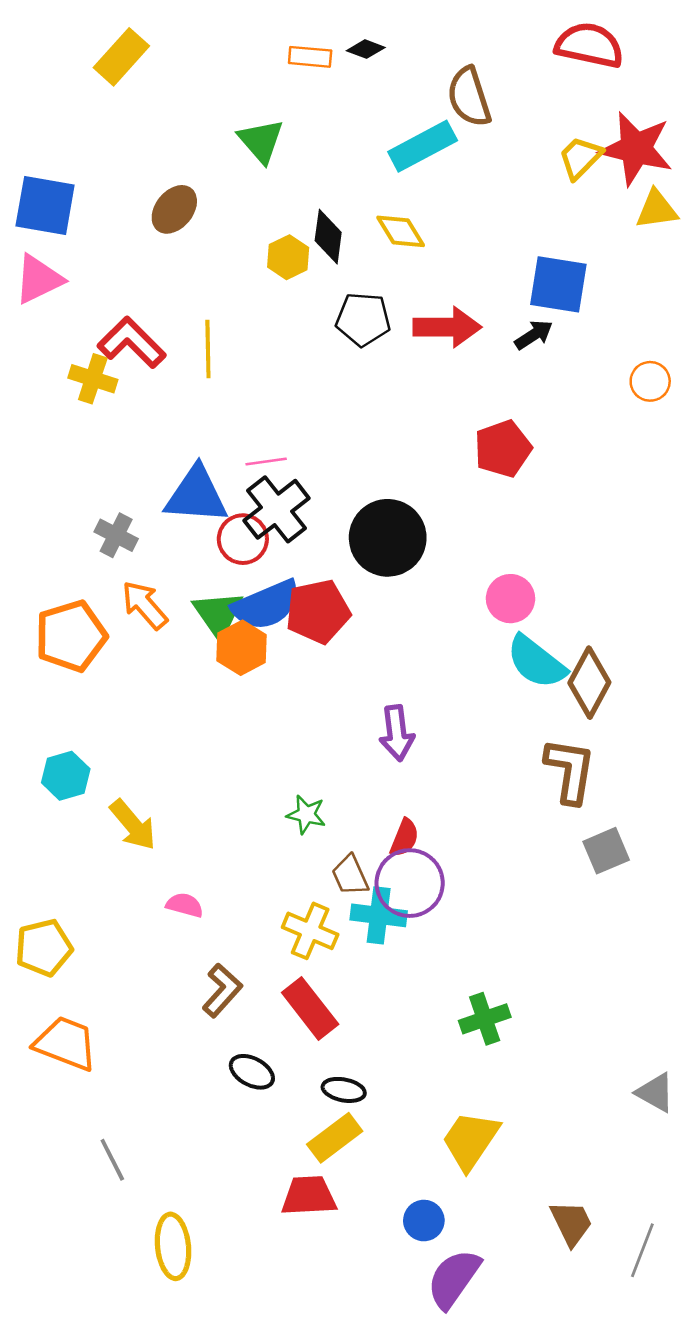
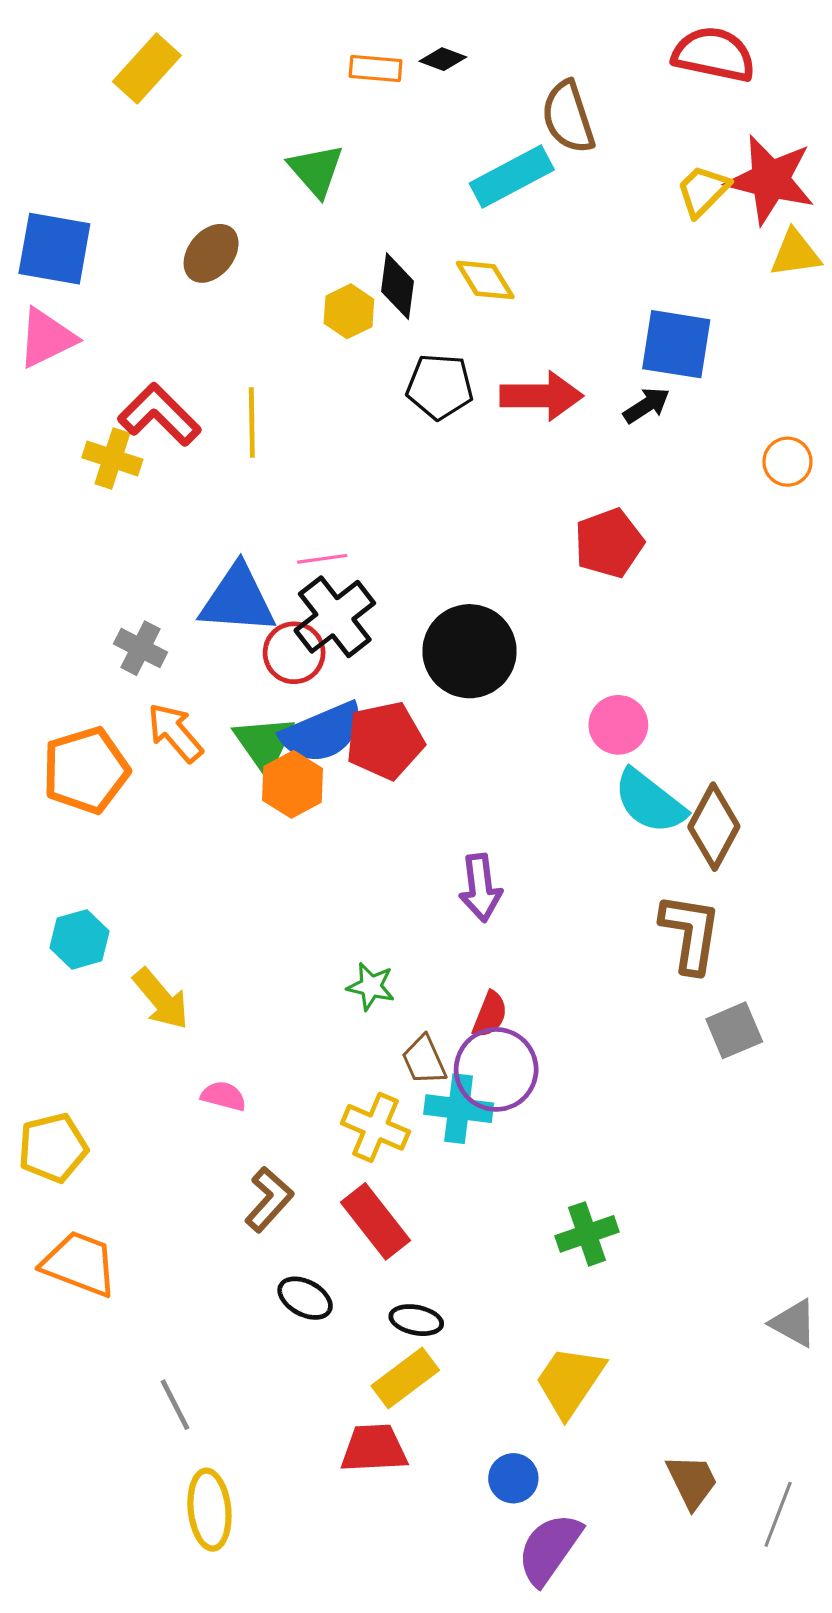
gray line: (112, 1160) -> (175, 1405), moved

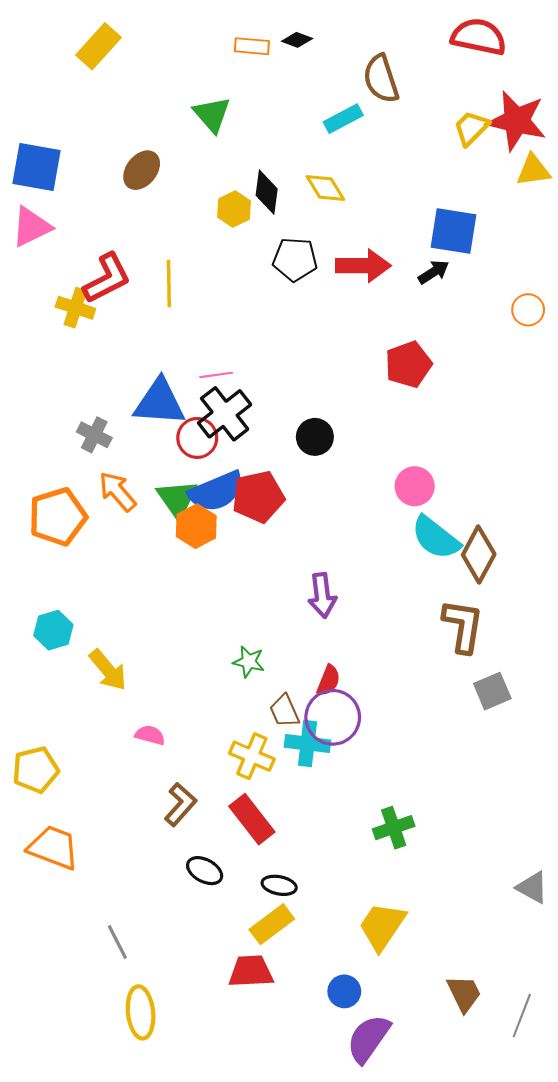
cyan rectangle: (512, 177) -> (343, 119), size x0.7
red L-shape: (159, 415) -> (107, 278), turned 108
black circle: (470, 651) -> (315, 437), size x0.6

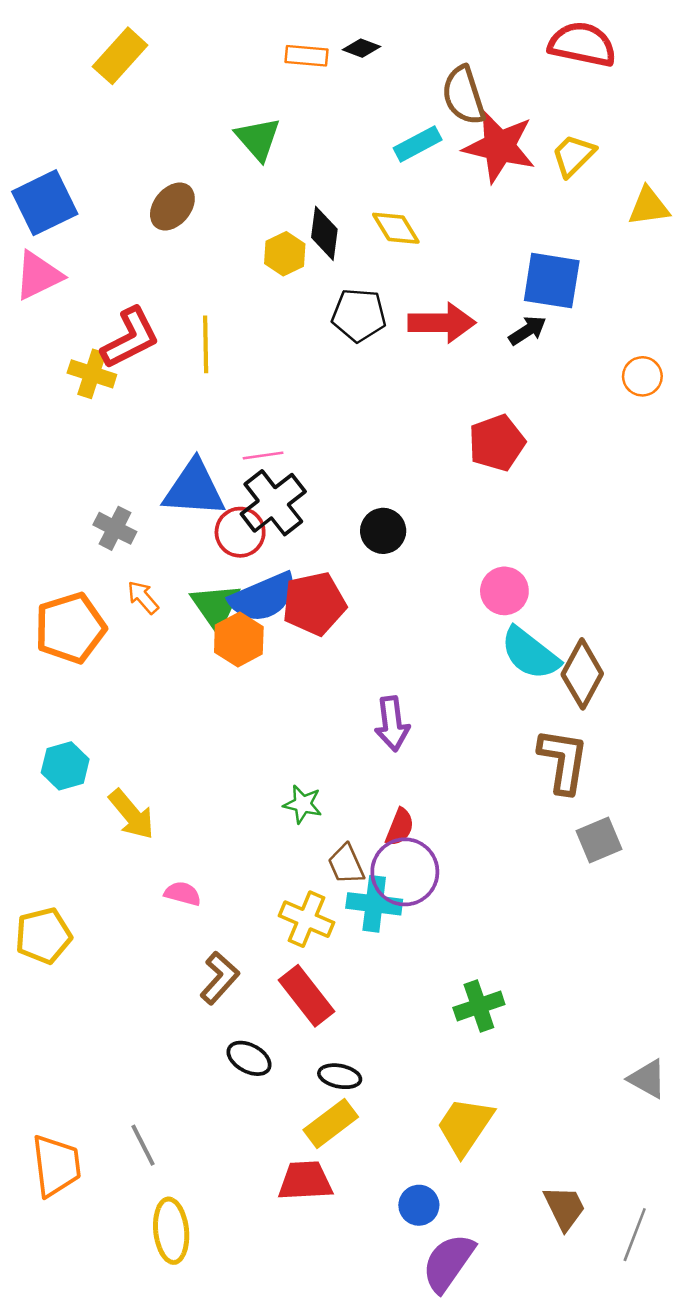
red star: (517, 121) -> (499, 146), moved
blue square: (37, 167) -> (45, 203), turned -36
orange arrow: (117, 491) -> (143, 597), size x0.7
orange trapezoid: (53, 848) -> (56, 1166), moved, turned 62

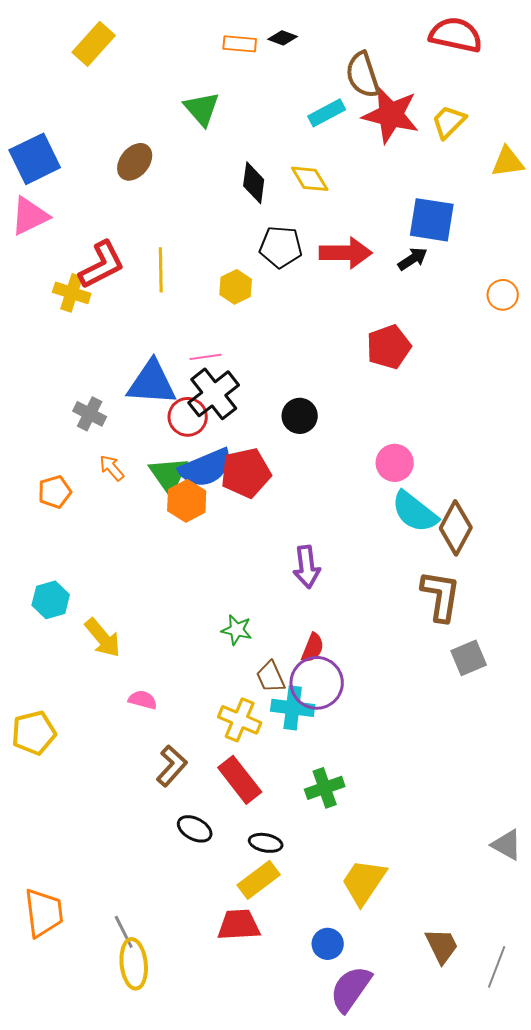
yellow hexagon: (285, 254) -> (236, 287), moved
orange pentagon: (70, 628) -> (55, 492), size x0.6
green cross: (479, 1006) -> (325, 788), moved
gray line: (143, 1145) -> (124, 932), moved

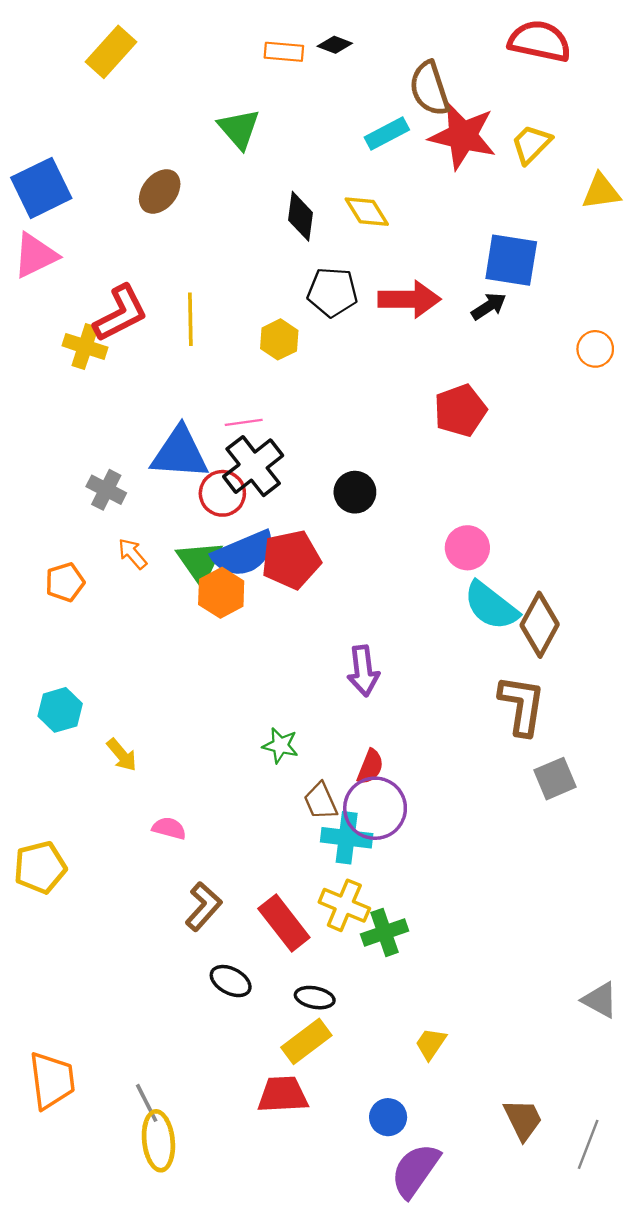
yellow arrow: (103, 638) -> (122, 755), size x0.7
yellow cross: (240, 720) -> (344, 905), moved
yellow trapezoid: (364, 882) -> (431, 1044), size x0.6

